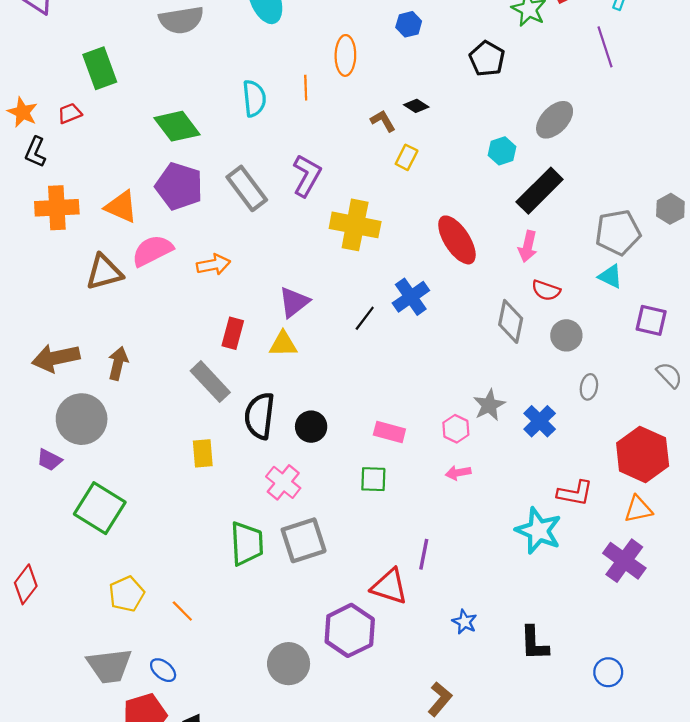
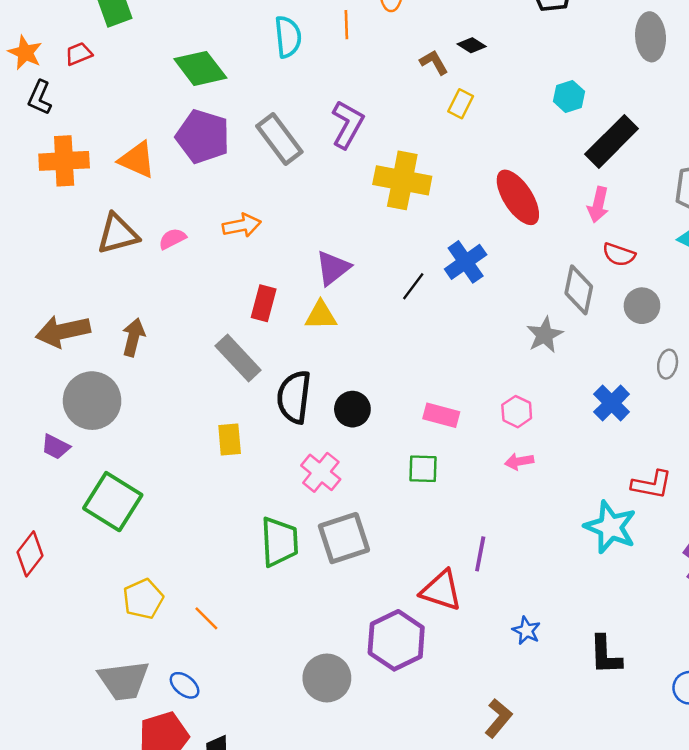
gray ellipse: (555, 120) -> (651, 37), moved, turned -48
pink semicircle: (152, 251) -> (172, 239), moved, size x0.6
gray star: (489, 405) -> (545, 335), moved
red diamond: (26, 584) -> (30, 554), moved

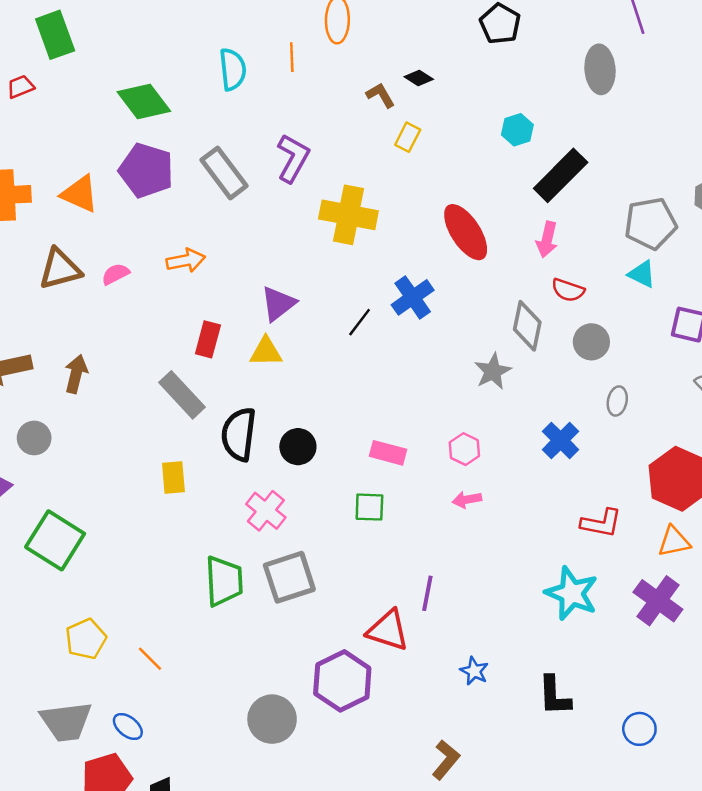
gray circle: (92, 401) -> (34, 438), size x0.6
cyan star: (610, 527) -> (572, 593), moved

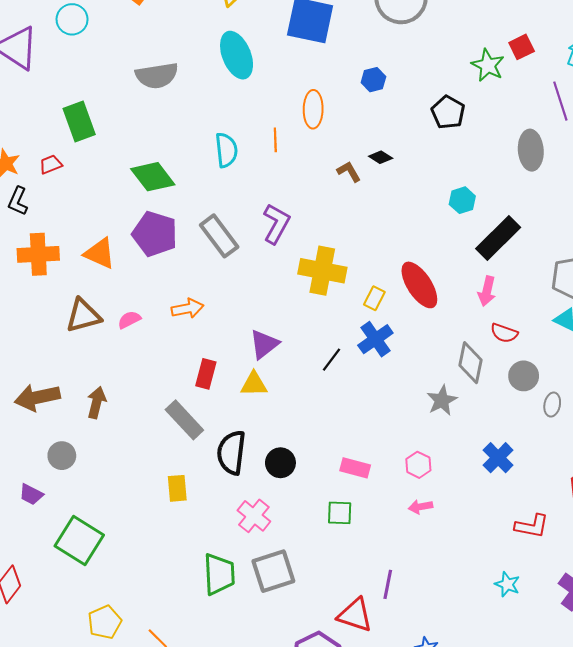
yellow rectangle: (408, 137) -> (374, 298), moved
gray ellipse: (617, 401) -> (552, 405), moved
cyan star: (572, 593) -> (507, 584), size x0.6

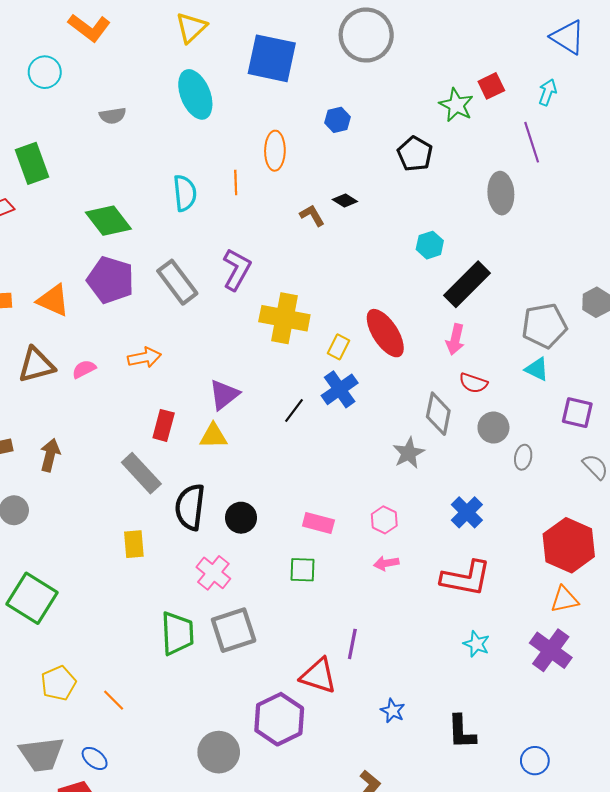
cyan circle: (72, 19) -> (45, 72), moved
gray semicircle: (157, 76) -> (113, 116), size x0.6
red L-shape: (532, 526) -> (466, 578), moved, size x1.4

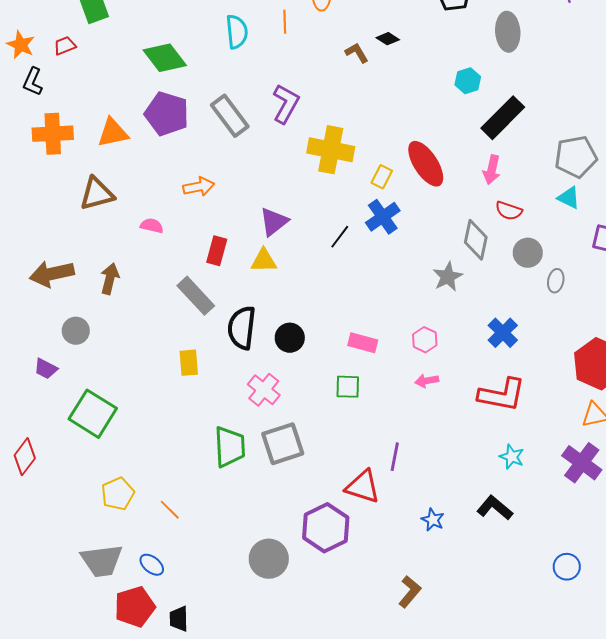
gray ellipse: (501, 193) -> (508, 32), moved
orange triangle: (53, 300) -> (113, 133), turned -36
pink semicircle: (84, 369) -> (152, 226), moved, turned 40
black L-shape: (462, 732) -> (495, 508), moved, turned 132

